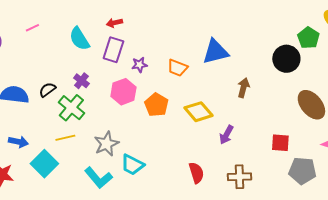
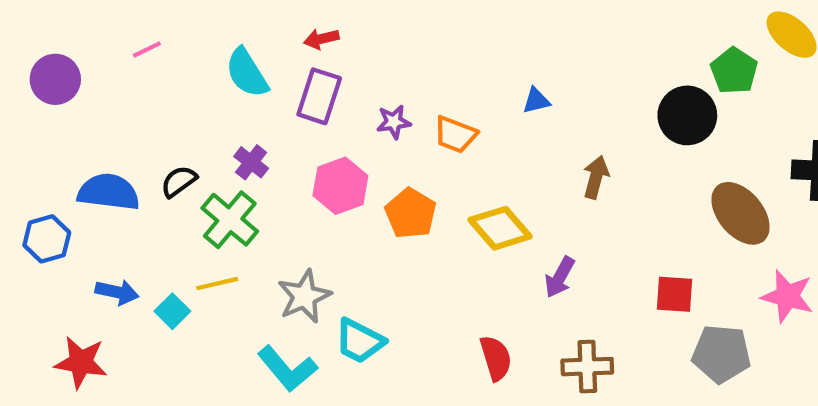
blue triangle: (215, 52) -> (536, 101), size x0.5
purple star: (139, 65) -> (394, 122), moved
cyan square: (44, 164) -> (172, 311), moved, size x0.6

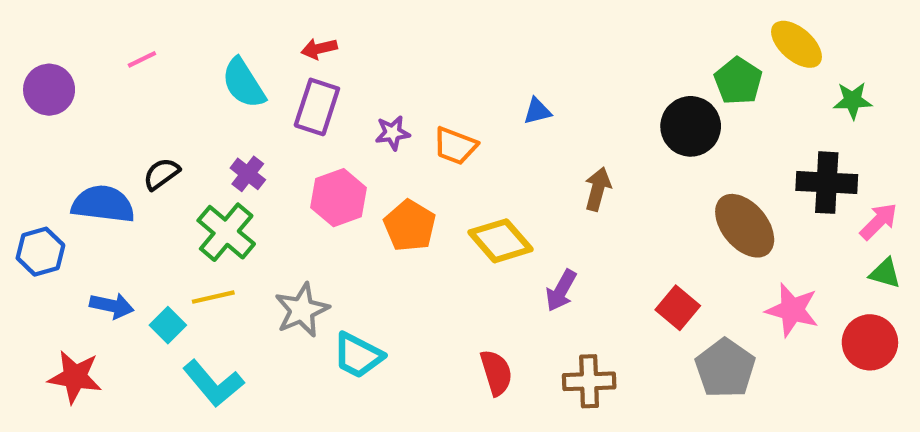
black semicircle: (179, 181) -> (161, 174), moved
red square: (675, 294) -> (678, 308), turned 36
gray pentagon: (721, 354) -> (725, 368), turned 30
cyan L-shape: (287, 369) -> (213, 383), moved

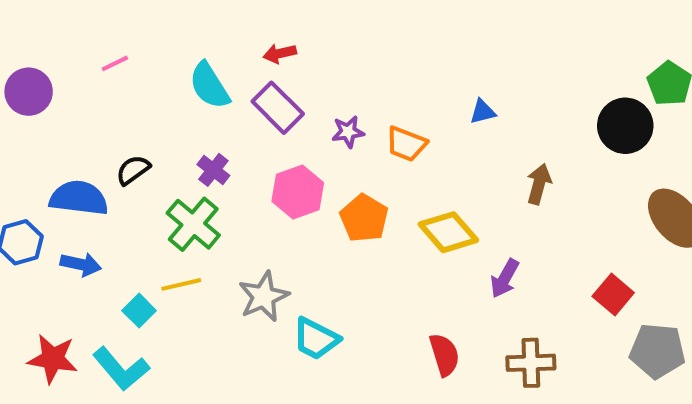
purple rectangle: (317, 107) -> (278, 108), turned -63
blue arrow: (112, 306) -> (81, 264), moved
gray pentagon: (725, 368) -> (657, 351), turned -30
cyan L-shape: (213, 383) -> (121, 369), moved

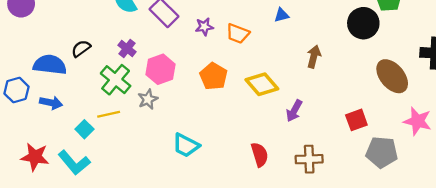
pink hexagon: (298, 192) -> (161, 69), moved
red square: (613, 294) -> (356, 120), turned 30
gray star: (264, 297) -> (148, 99), moved, size x0.7

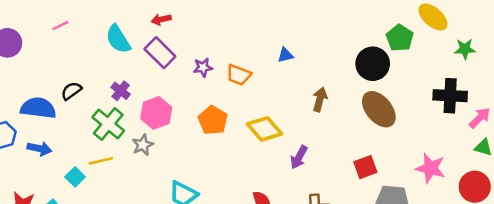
brown ellipse: (392, 76) -> (379, 109), moved

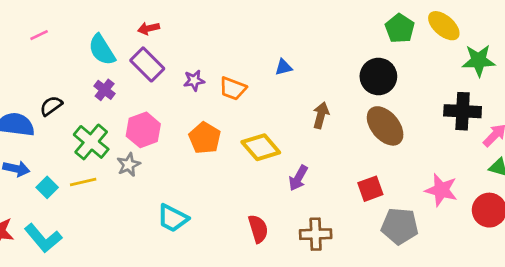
green pentagon: (400, 38) -> (400, 28), moved
green star: (465, 49) -> (479, 60), size x1.4
purple cross: (121, 91) -> (105, 90), moved
cyan square: (75, 177) -> (47, 187), moved

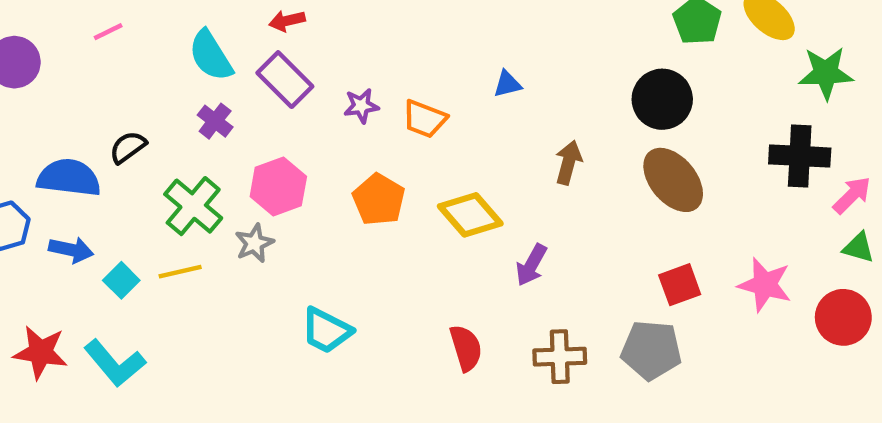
red square: (370, 189) -> (680, 285), moved
gray pentagon: (400, 226) -> (651, 350), moved

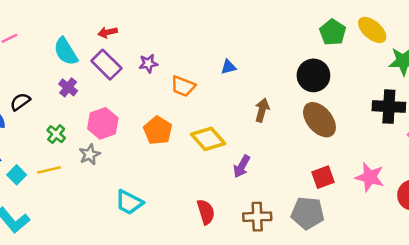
purple star: (361, 106) -> (148, 63), moved
green cross: (193, 206) -> (56, 134), size x0.6

